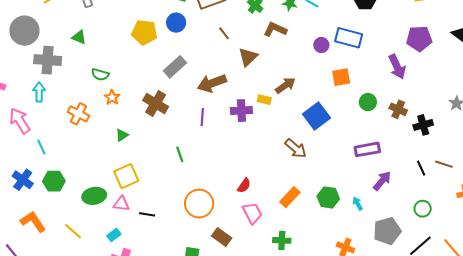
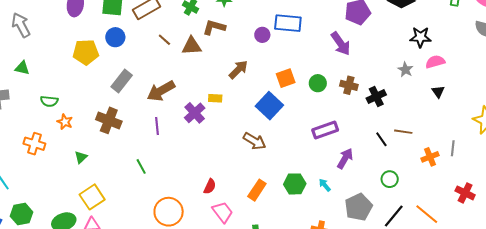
brown triangle: (248, 57) -> (192, 46), moved, turned 50
orange square: (341, 77) -> (286, 78), moved
brown arrow: (285, 85) -> (238, 70), moved
purple cross: (241, 111) -> (195, 113), turned -30

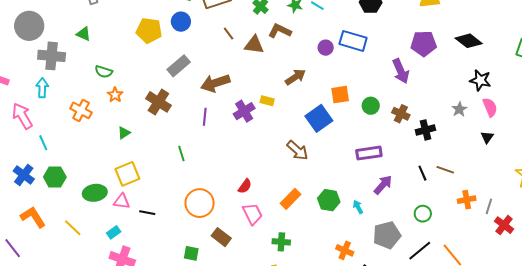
pink semicircle: (435, 62) -> (490, 107), turned 72
gray line: (453, 148) -> (489, 206), moved
red cross: (465, 193) -> (504, 225), moved

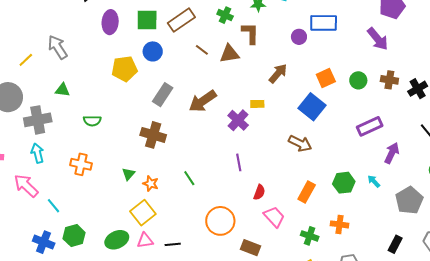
brown L-shape: (280, 31) -> (250, 33), turned 80
orange star: (115, 95) -> (151, 184), moved
purple line: (205, 117) -> (239, 162), moved
green cross: (281, 242) -> (310, 236), turned 30
orange cross: (345, 250) -> (339, 224), moved

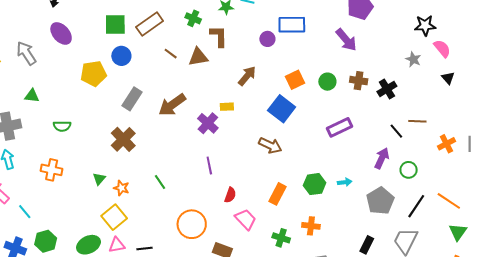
purple ellipse: (110, 22) -> (61, 33), moved, turned -45
brown cross: (153, 135) -> (123, 139), turned 30
purple arrow: (392, 153) -> (382, 158), moved
cyan arrow: (374, 181) -> (345, 182), turned 128

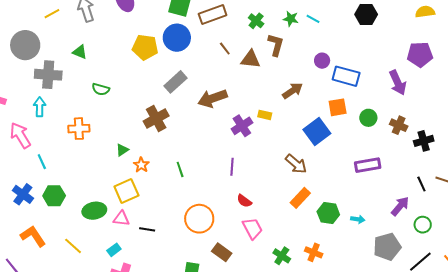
blue rectangle: (292, 25) -> (346, 76), moved
blue circle: (121, 56) -> (177, 38), size x1.4
orange cross: (52, 170) -> (79, 129), turned -30
orange rectangle: (278, 194) -> (300, 198), moved
red semicircle: (230, 195) -> (244, 201), turned 91

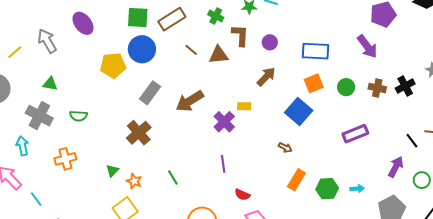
purple circle: (322, 61) -> (270, 42), moved
gray cross: (48, 75) -> (39, 116), moved, turned 36
black cross: (424, 141) -> (405, 86), moved
brown arrow: (296, 164) -> (285, 148), size x0.6

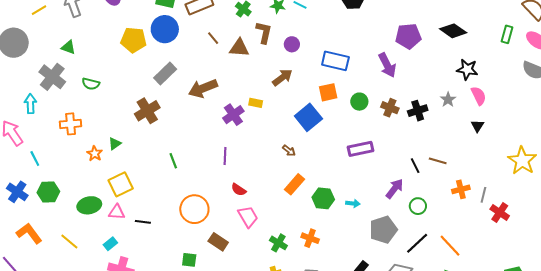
orange star: (134, 181) -> (95, 154), moved

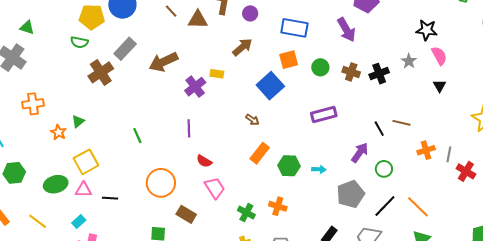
green semicircle: (91, 84) -> (79, 42), moved
brown cross: (147, 111) -> (101, 72), moved

